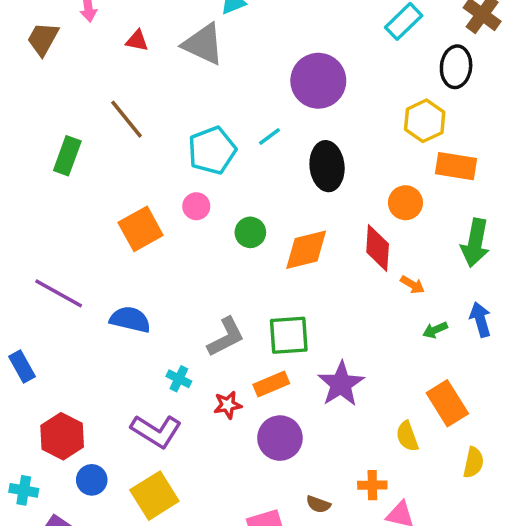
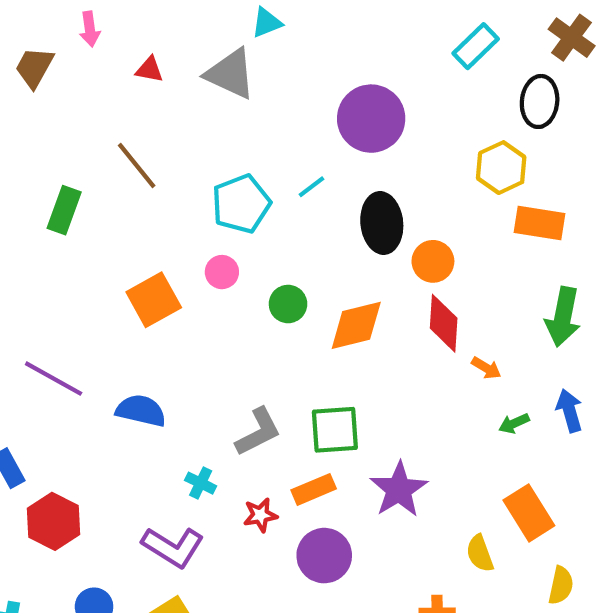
orange circle: (405, 203) -> (433, 261), moved
red hexagon: (62, 436) -> (54, 521), moved

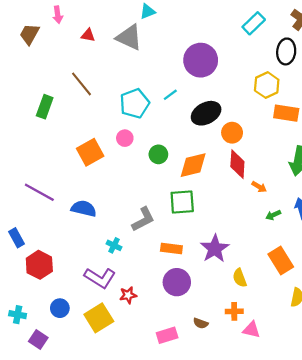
black ellipse: (382, 223) -> (206, 113), turned 68
green square: (335, 430) -> (182, 202), moved
orange rectangle: (314, 489) -> (171, 249), turned 30
red star: (260, 515) -> (128, 295), moved
yellow semicircle: (480, 553) -> (240, 278), moved

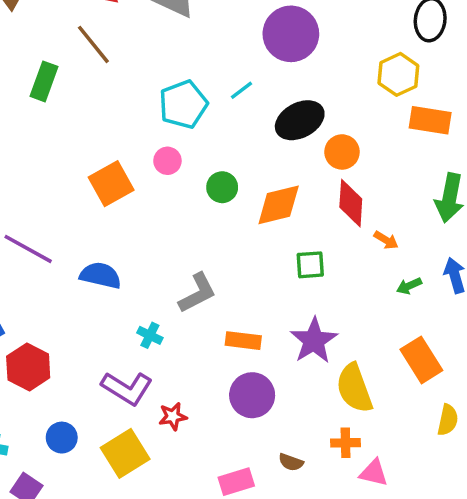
brown line: (82, 84) -> (93, 44), moved
green rectangle: (45, 107) -> (44, 81), moved
green square: (182, 202) -> (310, 265), moved, size x0.7
yellow semicircle: (240, 278) -> (354, 388), size x1.6

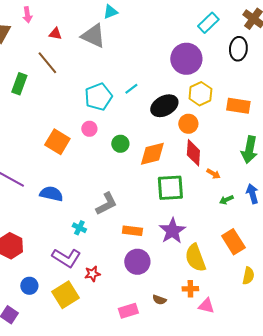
purple circle: (291, 34) -> (186, 59), moved
yellow hexagon: (398, 74) -> (200, 94), moved
orange square: (111, 184) -> (57, 142), turned -30
green square: (310, 265) -> (170, 188), size x1.6

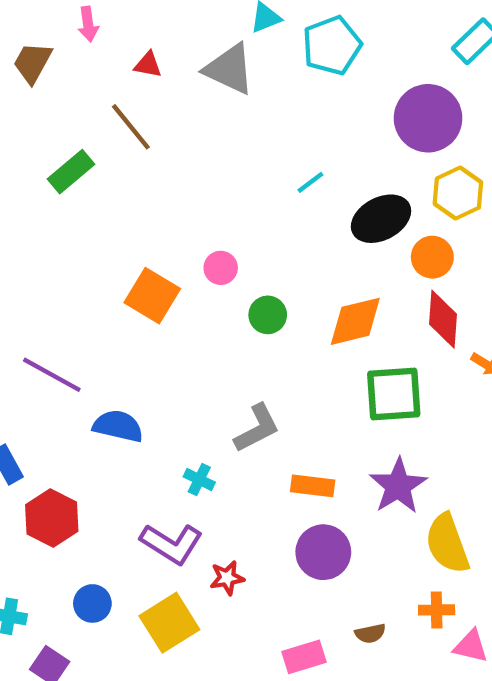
green rectangle: (19, 84) -> (71, 172), turned 30
cyan pentagon: (98, 97) -> (332, 46), moved
green circle: (120, 144) -> (268, 315), moved
blue semicircle: (51, 194) -> (118, 426), moved
brown semicircle: (159, 300) -> (370, 633), turned -32

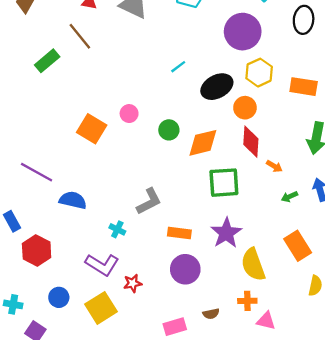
green circle: (268, 315) -> (169, 130), moved

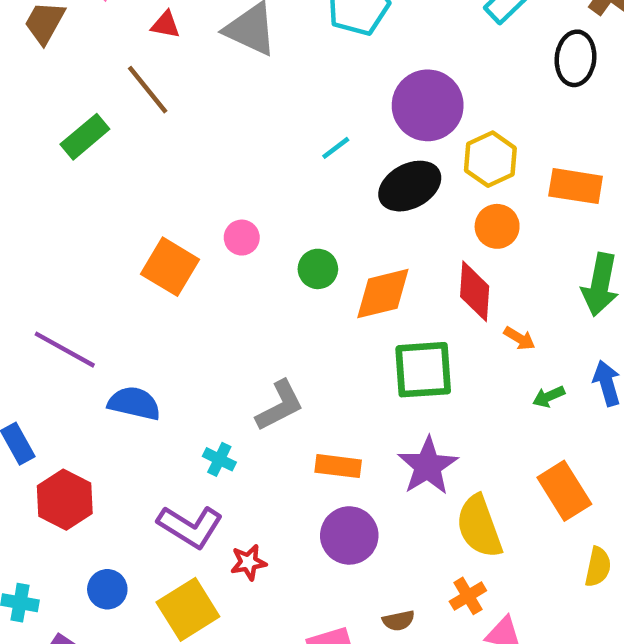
purple circle: (243, 32) -> (428, 105), moved
orange circle: (245, 108) -> (497, 226), moved
orange cross: (247, 301) -> (468, 596), turned -30

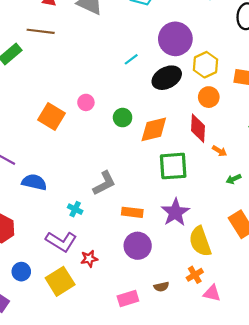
brown line: (148, 90) -> (41, 31), turned -44

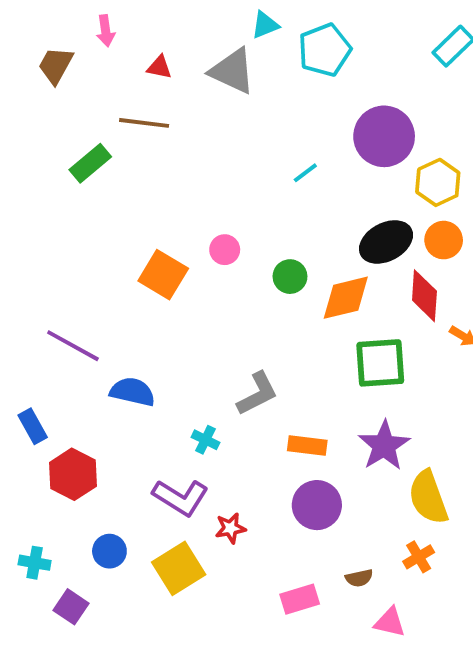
black ellipse: (167, 78) -> (386, 242), moved
pink triangle: (212, 293) -> (390, 622), moved

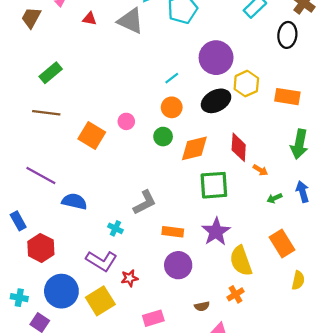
brown line: (144, 123) -> (46, 113), moved
orange circle: (444, 240) -> (172, 107), moved
black ellipse: (386, 242) -> (216, 101), moved
blue circle: (109, 551) -> (61, 291), size x1.8
pink rectangle: (300, 599) -> (153, 318), moved

